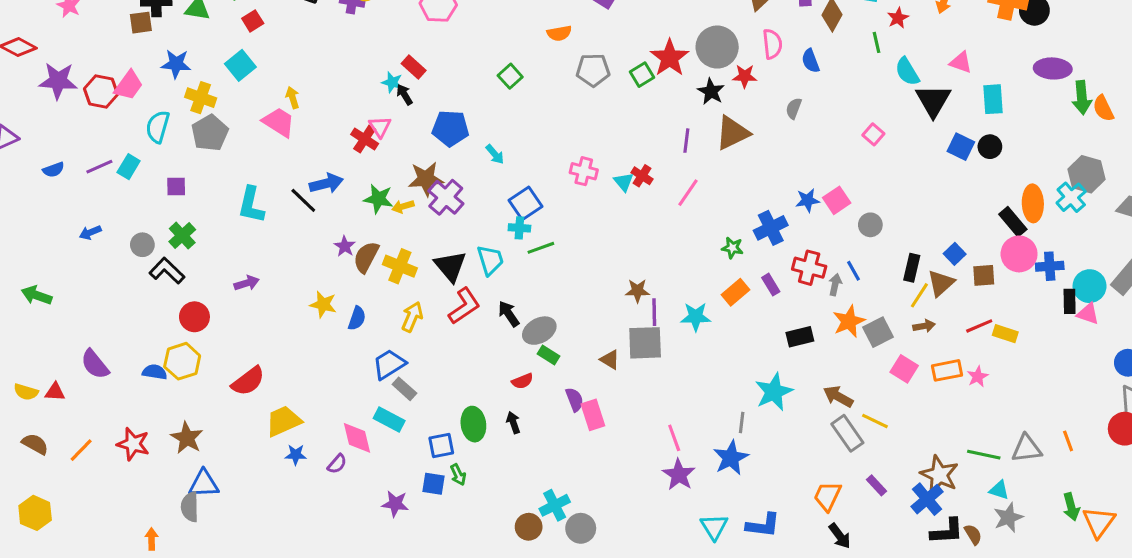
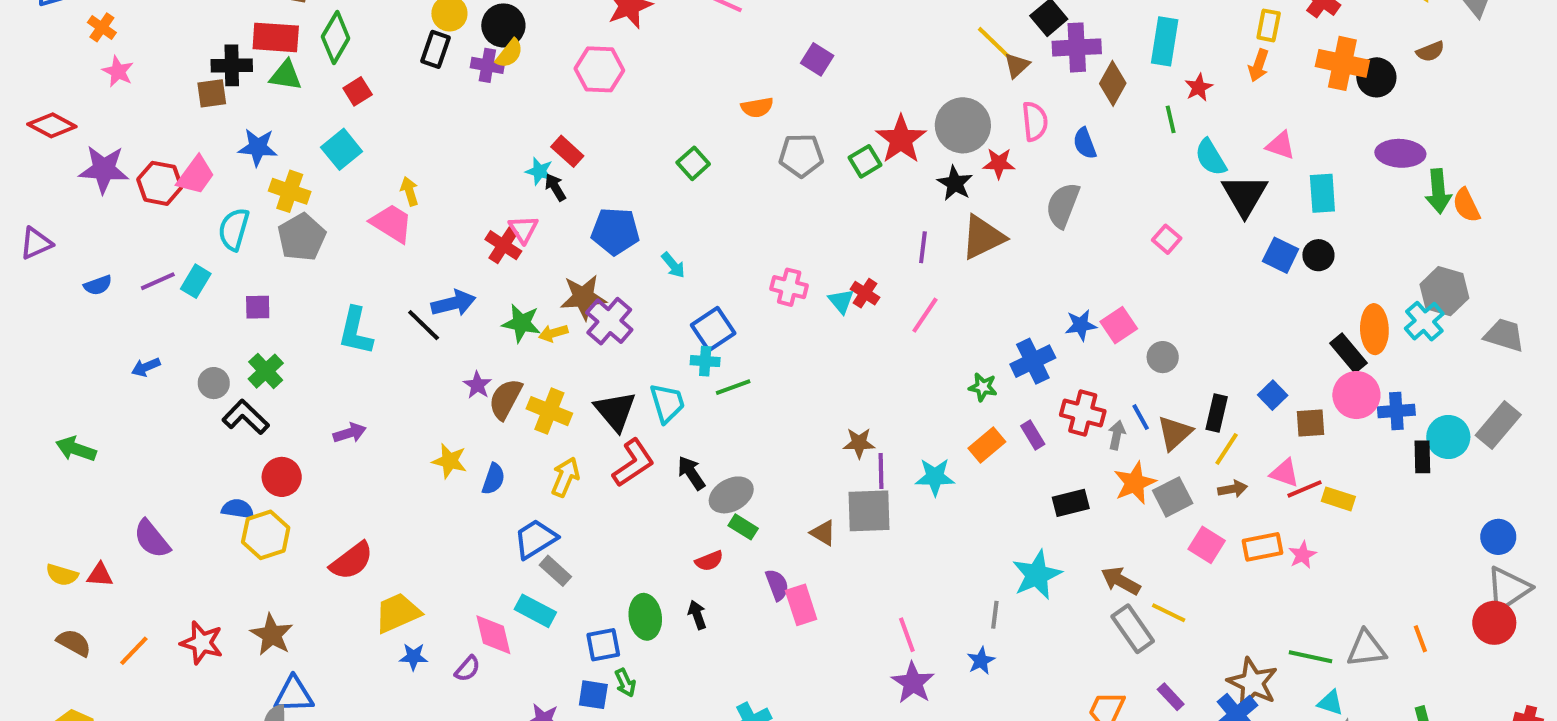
gray semicircle: (794, 108) -> (1063, 205), size x1.6
brown triangle: (941, 283) -> (1175, 433), moved
pink triangle: (1088, 314) -> (1285, 473), moved
blue semicircle: (155, 372) -> (238, 509), moved
blue star: (731, 458) -> (981, 661), size x0.6

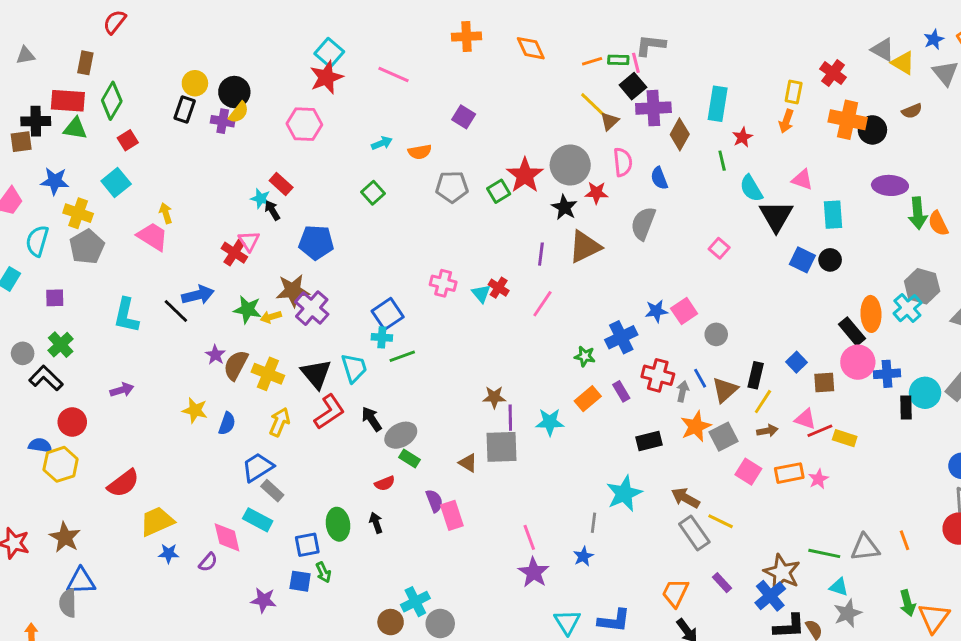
cyan arrow: (673, 265) -> (382, 143), moved, turned -72

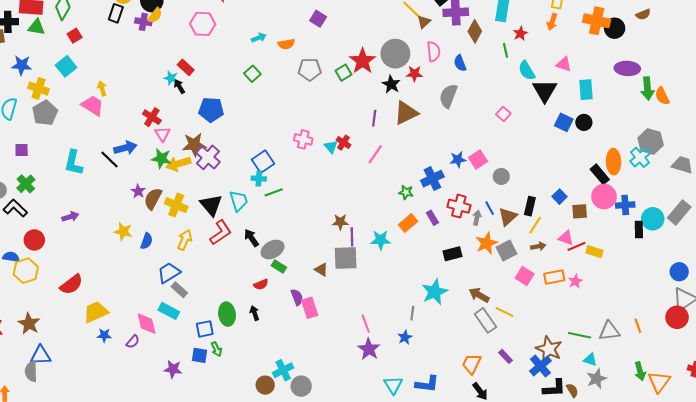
pink triangle: (249, 241) -> (162, 134), moved
yellow arrow: (271, 317) -> (178, 164), size x1.6

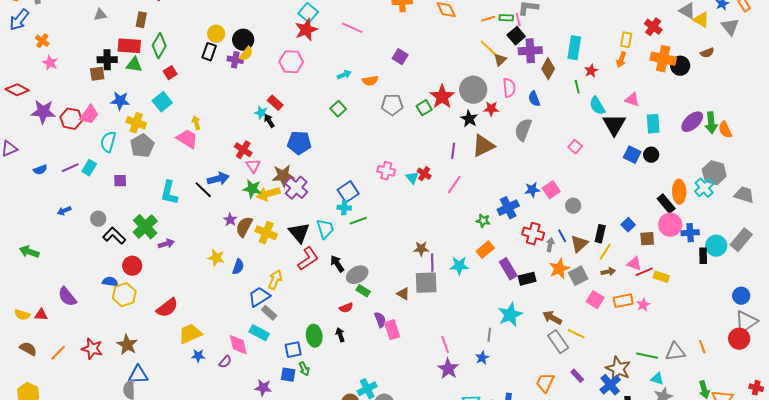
purple ellipse: (627, 68) -> (692, 122), moved, turned -45
green cross: (26, 184) -> (145, 227), moved, size x1.4
purple rectangle: (432, 218) -> (508, 269), moved, size x1.5
yellow arrow: (185, 240) -> (275, 280), moved

